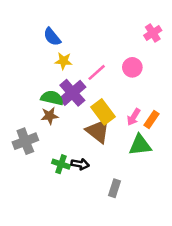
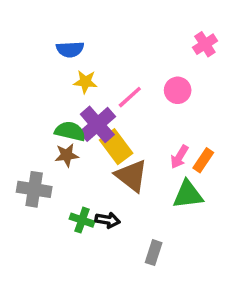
blue semicircle: (52, 37) -> (70, 49), turned -54
yellow rectangle: (103, 112) -> (116, 147), moved
gray cross: (25, 141) -> (34, 189), turned 30

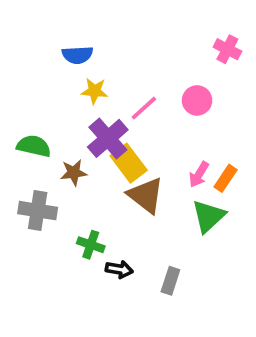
pink cross: (205, 44) -> (227, 49), turned -30
green semicircle: (70, 131) -> (34, 146), moved
green triangle: (188, 194) -> (208, 216), turned -36
black arrow: (108, 220) -> (119, 269), moved

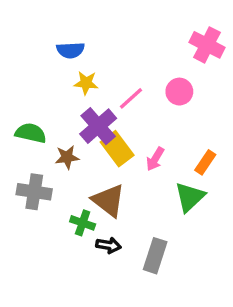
pink cross: (227, 49) -> (207, 45), size x1.4
pink arrow: (199, 174) -> (155, 159), moved
brown triangle: (146, 195) -> (108, 200), moved
gray rectangle: (170, 281) -> (155, 256), size x1.4

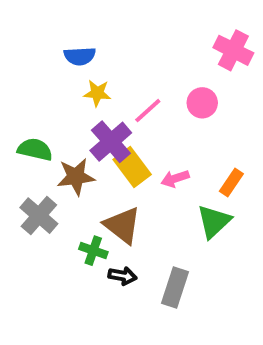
brown star: (67, 157) -> (76, 177), size x1.4
pink arrow: (155, 159) -> (175, 179), turned 40
gray cross: (34, 192) -> (39, 216), turned 32

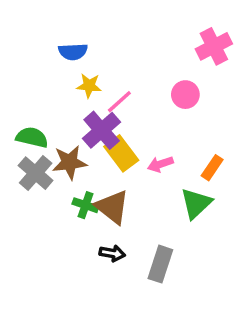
pink cross: (233, 50) -> (214, 46), turned 36
pink line: (148, 111) -> (119, 102), moved
gray cross: (39, 216) -> (36, 173), moved
green cross: (93, 251) -> (85, 205), moved

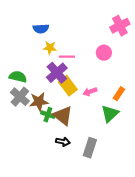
pink line: (119, 102) -> (67, 57), turned 42
brown star: (69, 162) -> (39, 102), moved

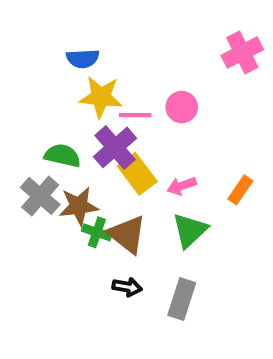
yellow star: (50, 48) -> (101, 97), size x1.5
pink circle: (104, 53) -> (182, 107), moved
green semicircle: (18, 77) -> (62, 156), moved
green triangle: (110, 114) -> (190, 230), moved

